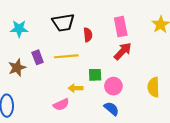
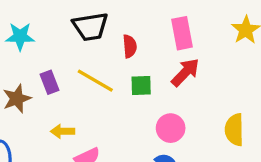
yellow line: (66, 56) -> (95, 81), turned 35
green square: (95, 75) -> (141, 86), moved
yellow arrow: (76, 88) -> (63, 131), moved

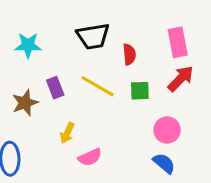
yellow arrow: (63, 131) -> (67, 133), turned -65

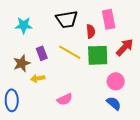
pink rectangle: (178, 42) -> (109, 19), moved
green square: (140, 91) -> (98, 55), size x1.6
yellow arrow: (67, 133) -> (38, 78), moved, turned 56

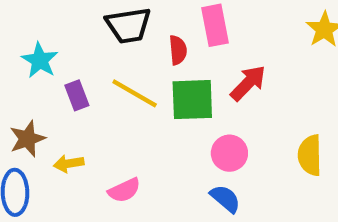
cyan star: (24, 25) -> (40, 60), moved, turned 30
brown star: (22, 63) -> (27, 139), moved
yellow arrow: (38, 78) -> (69, 163), moved

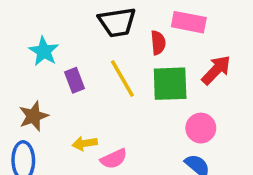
pink rectangle: (215, 25) -> (189, 22), turned -68
yellow line: (135, 93) -> (122, 79), turned 30
yellow arrow: (69, 163) -> (85, 143), moved

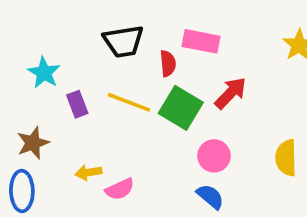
yellow line: (122, 79) -> (129, 102), turned -39
green square: (170, 84) -> (181, 108), turned 33

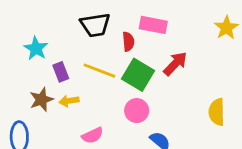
brown star: (33, 143) -> (41, 100), moved
pink circle: (214, 156) -> (137, 111), moved
yellow arrow: (88, 172) -> (69, 101), moved

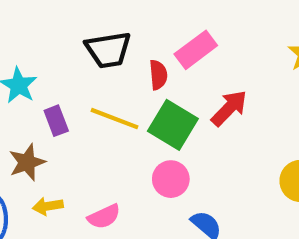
pink rectangle: (153, 25) -> (196, 50), turned -48
yellow arrow: (69, 101) -> (48, 206), moved

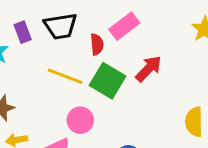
purple rectangle: (56, 121) -> (23, 32), moved
pink circle: (171, 179) -> (80, 120), moved

